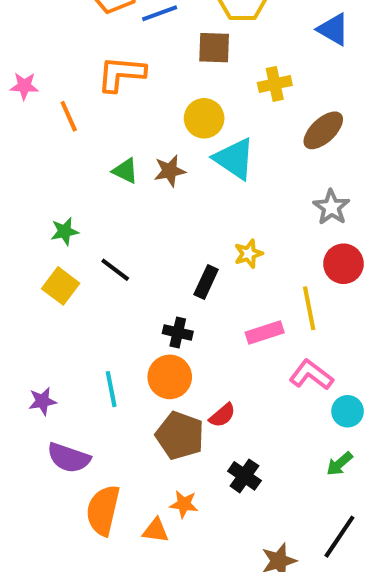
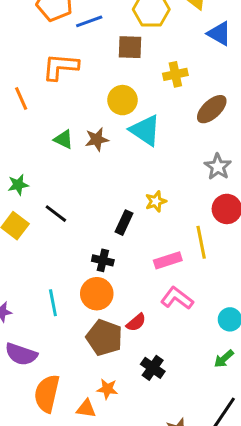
pink L-shape: (311, 375) -> (177, 298), moved

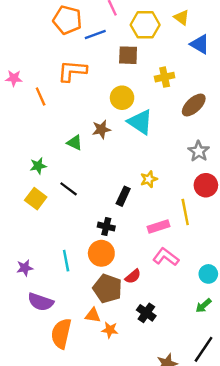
green triangle: (63, 139) -> (75, 143), moved
orange triangle: (86, 409) -> (93, 315), moved

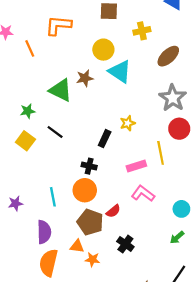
green triangle: (75, 143) -> (61, 90), size x1.6
gray star: (199, 151) -> (173, 98), size x1.4
purple semicircle: (41, 302) -> (44, 232), moved, turned -110

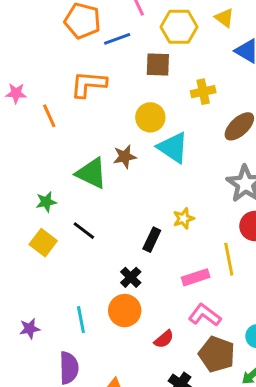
black cross: (89, 166) -> (131, 277), turned 32
brown pentagon: (90, 222) -> (217, 354), moved

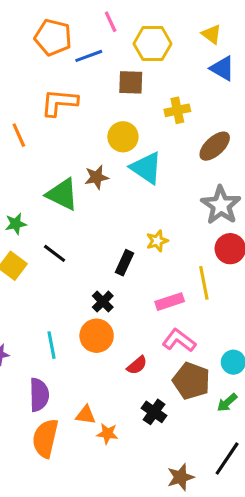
yellow triangle: (224, 18) -> (212, 34), moved

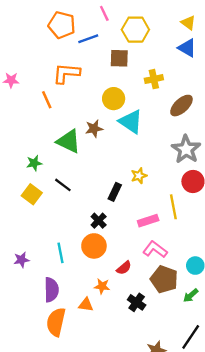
yellow triangle: (212, 34) -> (188, 23), moved
orange line: (19, 135) -> (47, 100), moved
orange star: (107, 434) -> (102, 286), moved

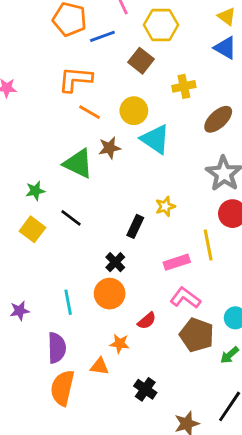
brown square: (119, 58) -> (141, 61), turned 36
orange line: (47, 100) -> (90, 112), moved, turned -36
black cross: (137, 302) -> (145, 389), moved

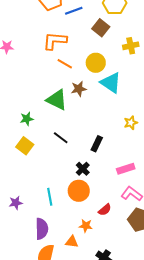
yellow star: (165, 206) -> (131, 123), moved
black line: (71, 218) -> (61, 138), moved

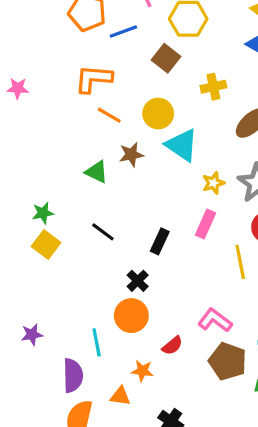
green triangle: (57, 100) -> (97, 172), size x0.7
green star: (27, 119) -> (43, 213), moved
yellow star: (131, 123) -> (213, 183), moved
pink rectangle: (126, 169) -> (205, 224), moved, turned -48
cyan line: (50, 197) -> (97, 342), moved

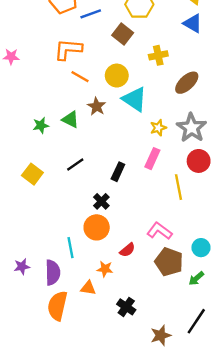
brown star: (131, 155) -> (97, 106), turned -30
green star: (43, 213) -> (41, 125), moved
black line: (103, 232) -> (75, 165), turned -72
purple star: (32, 334) -> (22, 267), moved

